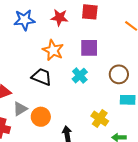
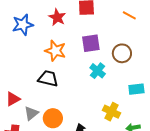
red star: (59, 18) -> (57, 17), turned 30
brown circle: (119, 74) -> (122, 53), moved
cyan cross: (80, 76) -> (98, 71), moved

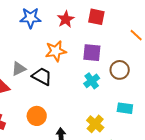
orange star: (55, 51) -> (56, 51), turned 30
gray triangle: (31, 113) -> (19, 69), moved

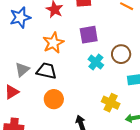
brown circle: (120, 70) -> (121, 54), moved
orange circle: (37, 116) -> (54, 99), moved

